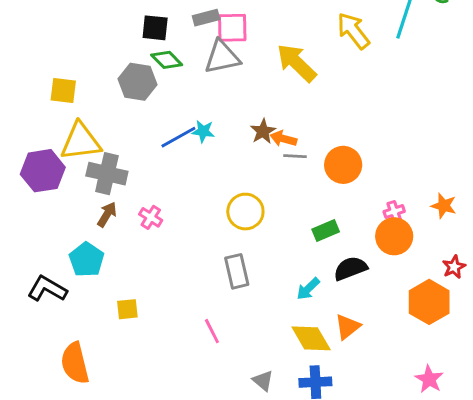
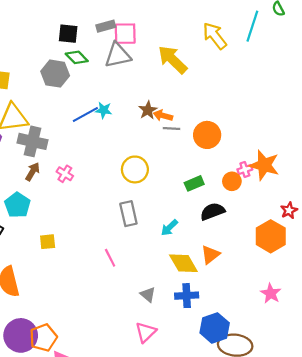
orange star: (444, 206) -> (264, 165), moved, size x1.6
orange circle: (394, 236) -> (232, 181), moved, size x0.7
cyan arrow: (308, 289) -> (169, 228), moved

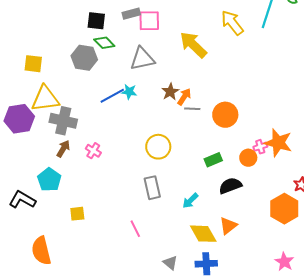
gray triangle: (118, 55) -> (142, 59), moved
orange arrow: (163, 116) -> (184, 97), turned 108

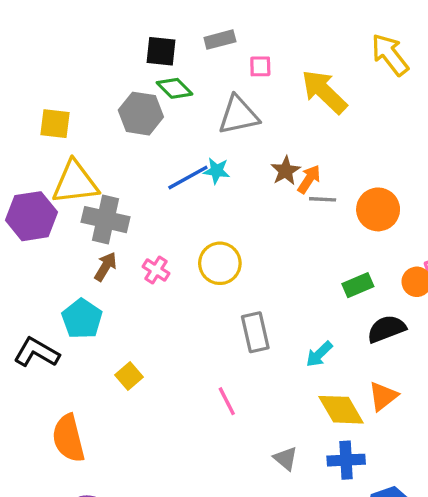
pink square: (149, 21) -> (260, 66), moved, size x0.6
yellow circle: (158, 147) -> (220, 263), moved
yellow square: (77, 214) -> (129, 376), turned -35

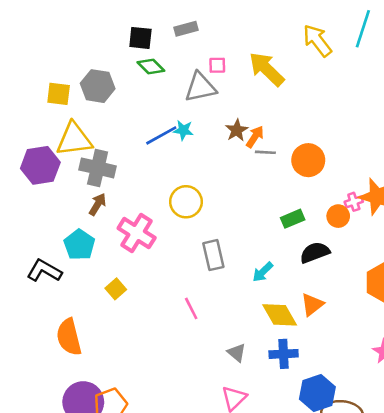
pink square: (260, 66) -> (217, 65), moved
gray hexagon: (141, 114) -> (98, 86), moved
pink cross: (156, 270) -> (137, 233), moved, size x1.8

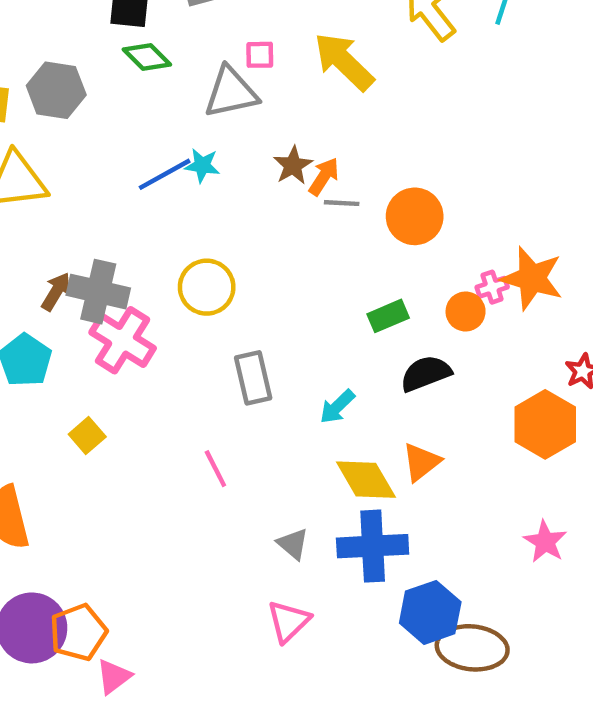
gray cross: (98, 168) -> (98, 292), moved
blue cross: (284, 354) -> (373, 546), size x1.4

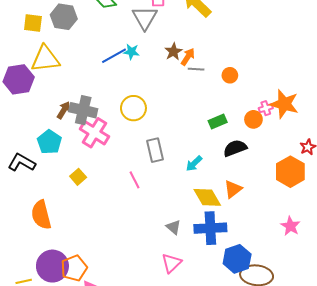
gray triangle: (231, 92) -> (145, 18), turned -48
orange circle: (415, 216) -> (230, 75), size x0.6
pink line: (215, 469) -> (134, 180), moved

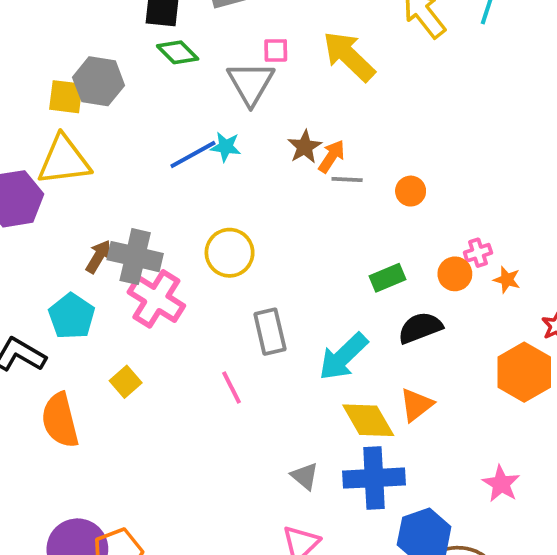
yellow square: (33, 23) -> (66, 97), moved
orange star: (284, 104) -> (507, 280), moved, size x0.5
cyan arrow: (194, 163) -> (343, 357), size x1.6
orange semicircle: (41, 215) -> (60, 420), moved
pink star: (290, 226) -> (501, 484), moved

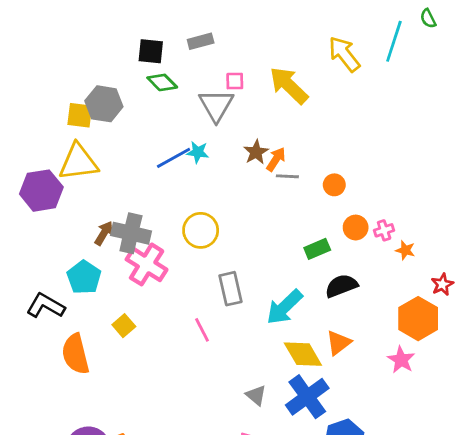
orange circle: (455, 274) -> (356, 228), moved
blue cross: (374, 478) -> (307, 397), turned -33
pink star: (501, 484) -> (401, 360), moved

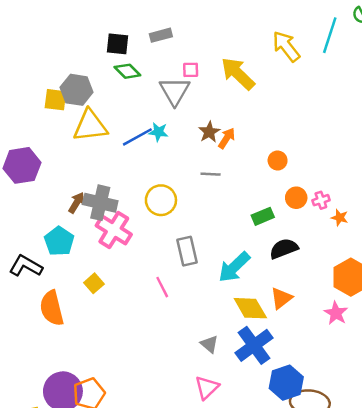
yellow triangle: (78, 162) -> (90, 126), moved
gray line: (287, 176) -> (211, 174), moved

